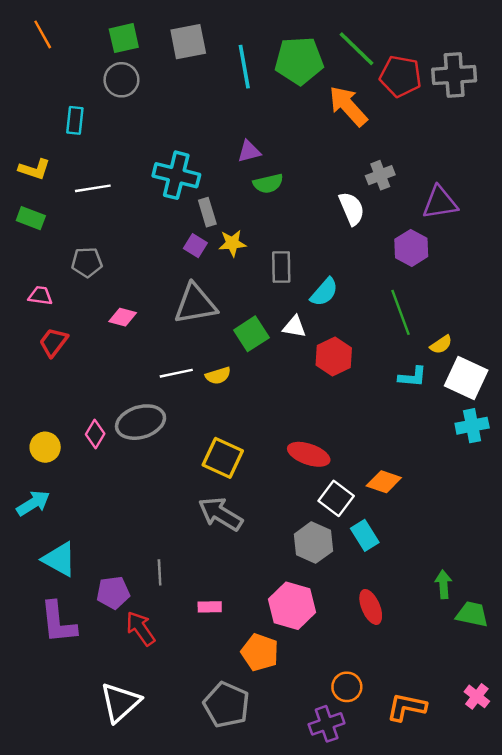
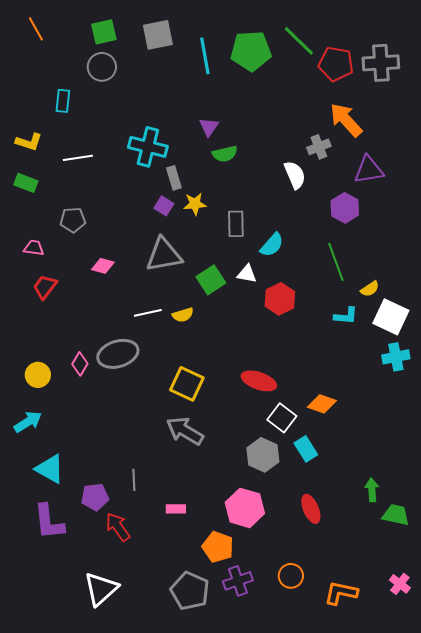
orange arrow: (348, 106) -> (346, 120), moved
purple triangle: (249, 151) -> (209, 127), turned -40
purple cross: (327, 724) -> (238, 581), moved

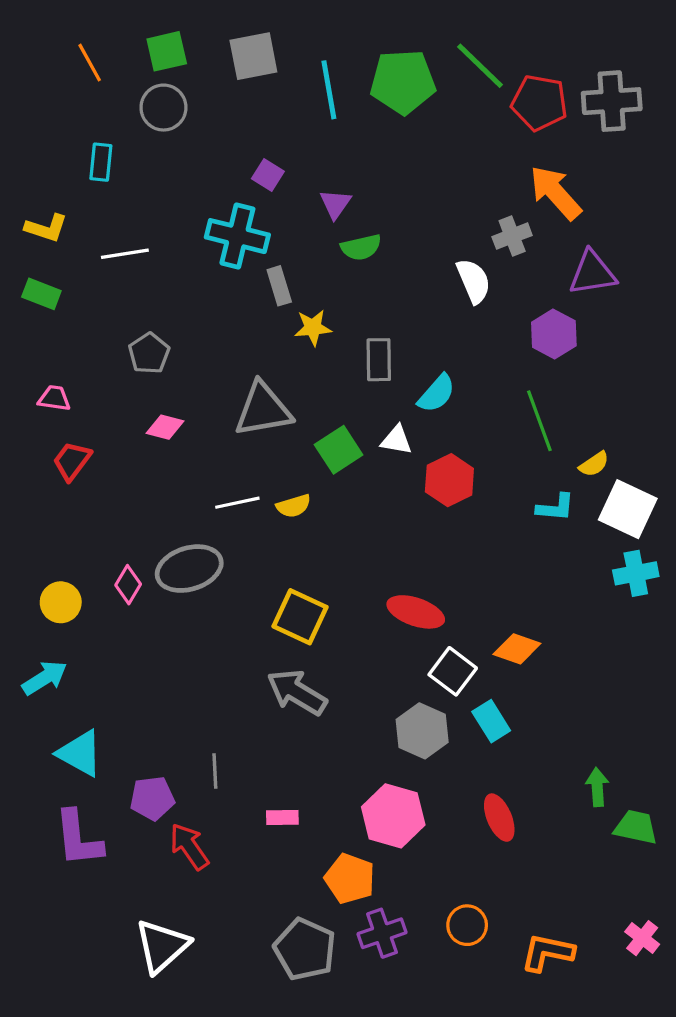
orange line: (36, 29) -> (90, 63), moved
purple square: (164, 206) -> (268, 175), moved
gray pentagon: (73, 220) -> (149, 353), moved, turned -30

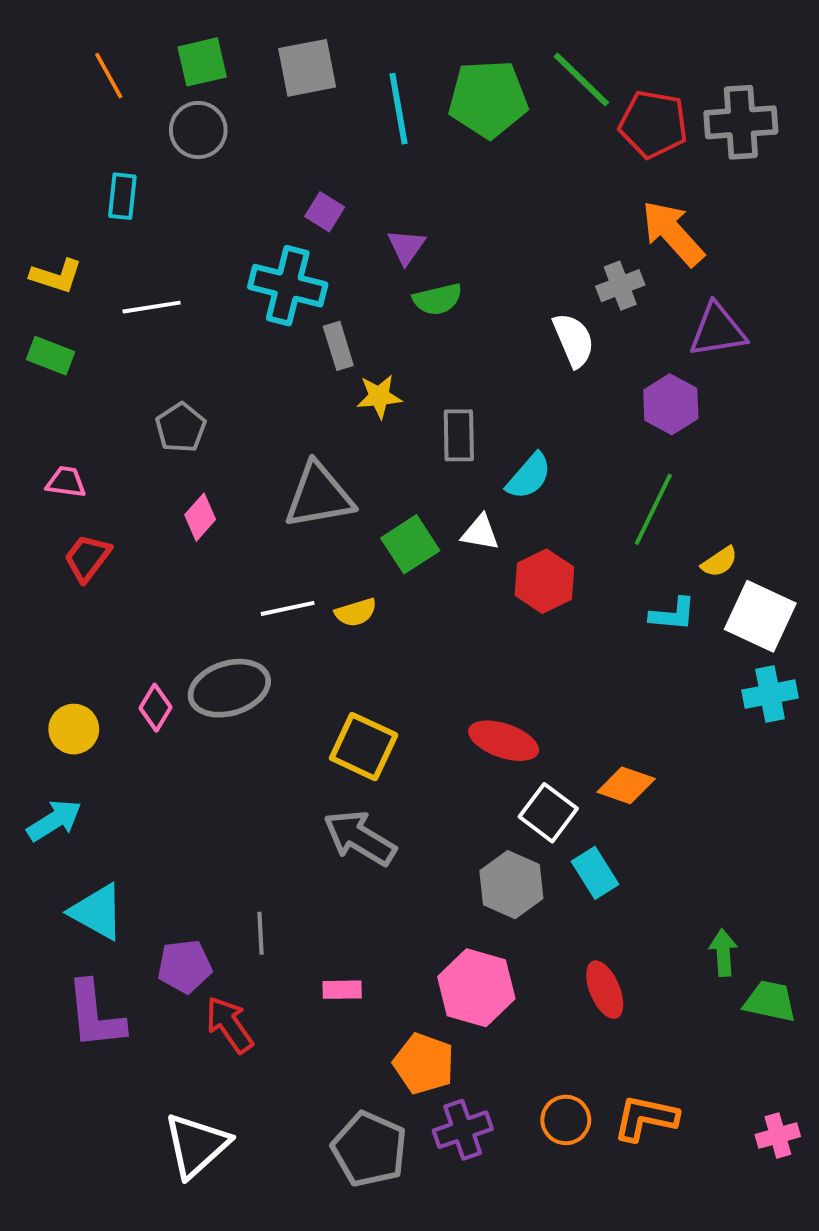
green line: (539, 421) -> (653, 509), turned 46
pink diamond: (165, 427) -> (200, 517), turned -63
pink cross: (642, 938) -> (778, 1136), turned 36
orange L-shape: (547, 952) -> (646, 1118), moved

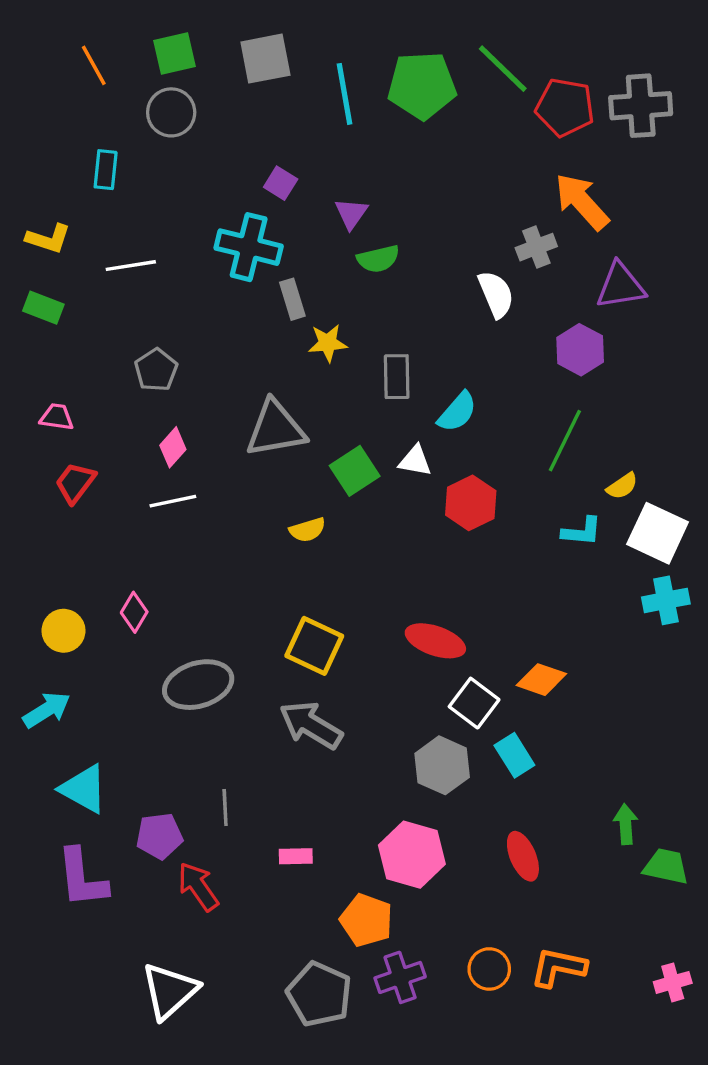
white line: (288, 608) -> (173, 501), moved
gray ellipse: (229, 688) -> (198, 685), moved

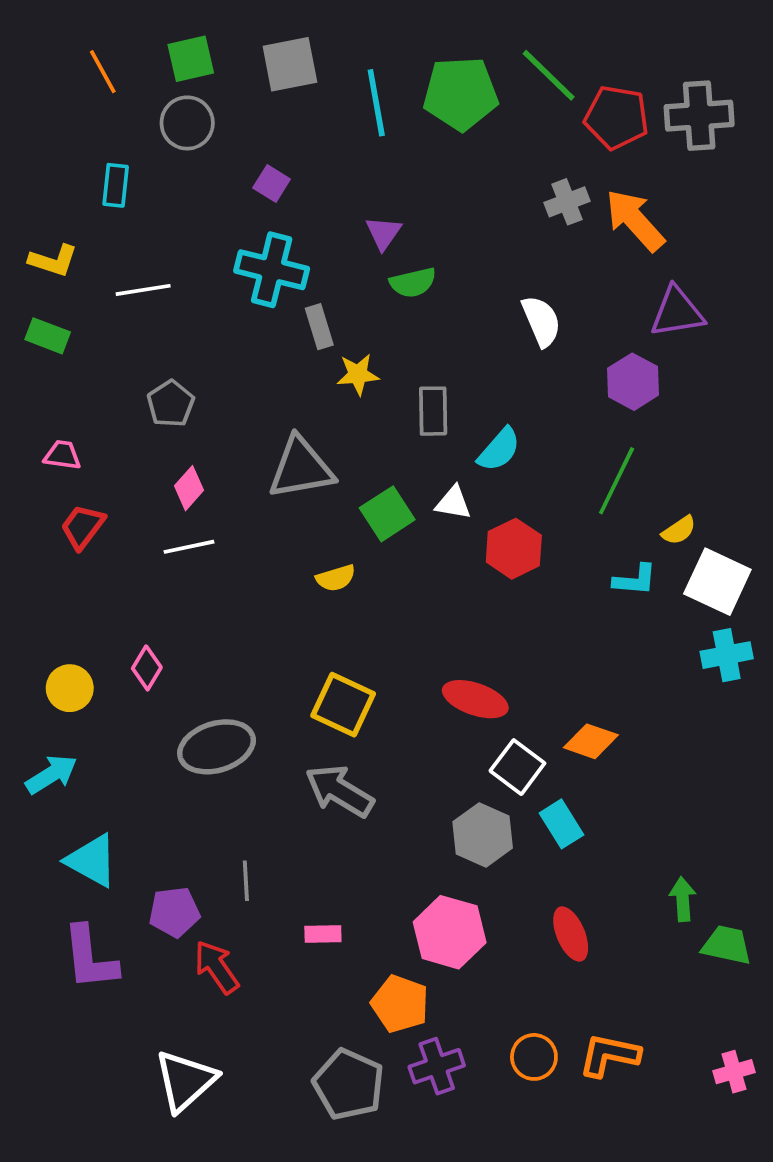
purple square: (281, 183) -> (272, 184), moved
gray cross: (536, 247) -> (567, 202), moved

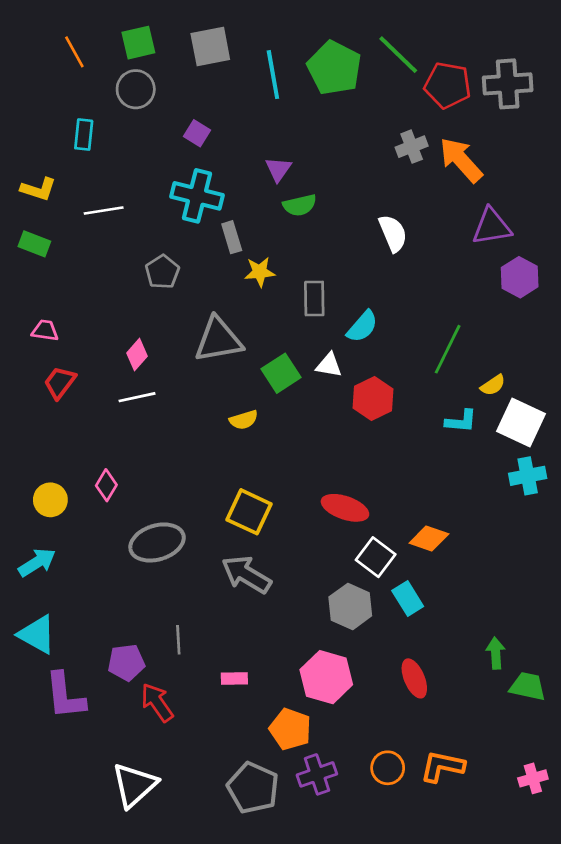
green pentagon: (461, 94) -> (334, 68), turned 30
purple hexagon: (633, 382) -> (520, 277), moved
gray pentagon: (171, 404) -> (162, 272), moved
cyan triangle: (92, 861) -> (37, 634), moved

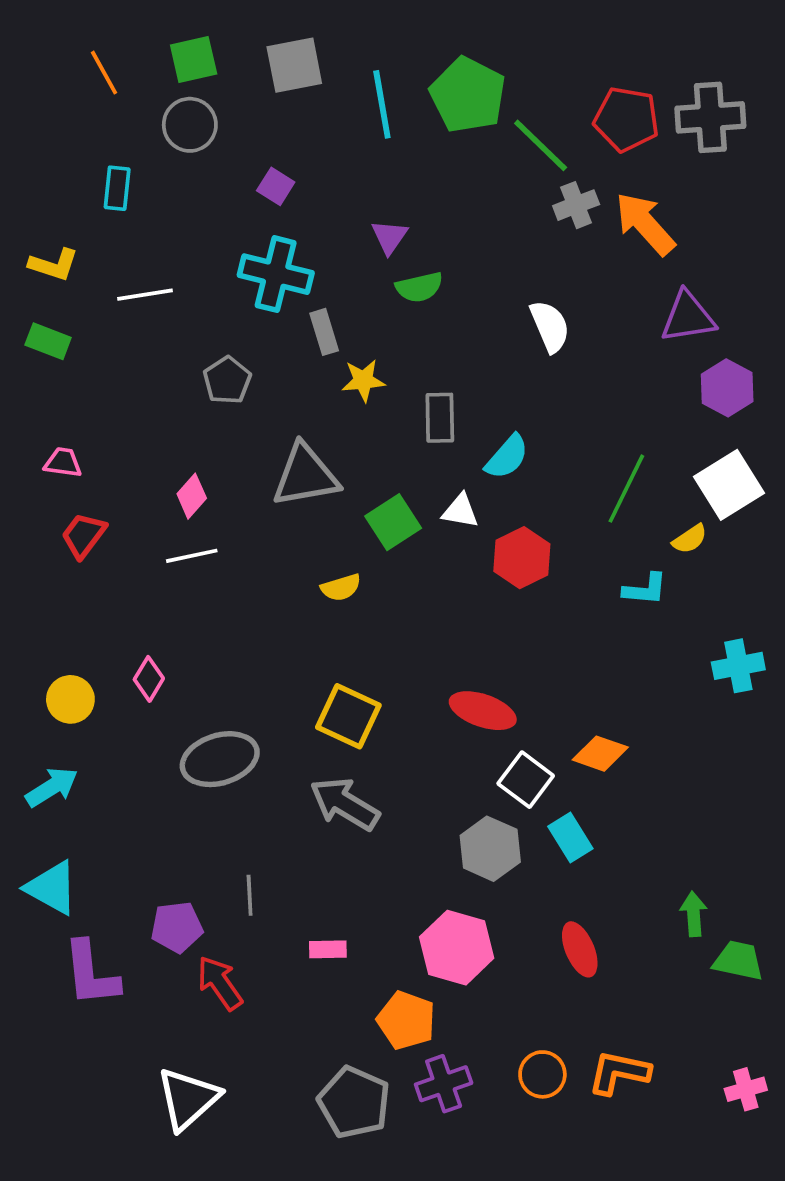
green line: (398, 55) -> (541, 145), moved
white square: (521, 423) -> (729, 485), moved, turned 33

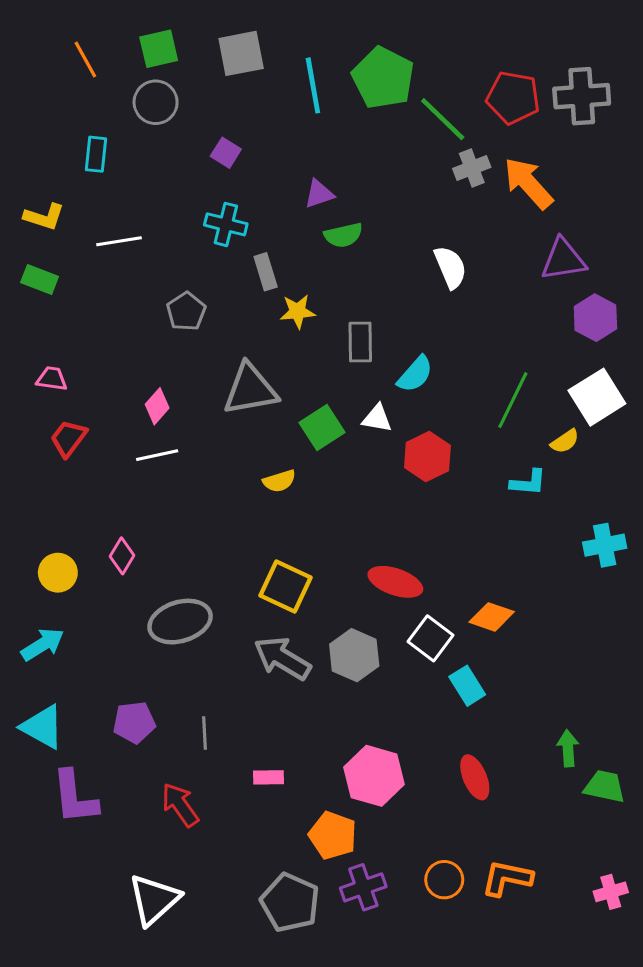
purple triangle: (389, 237) -> (319, 194), turned 36
cyan cross: (276, 274) -> (226, 224), size x0.7
gray hexagon: (490, 849) -> (354, 655), moved
purple pentagon: (177, 927) -> (134, 722), moved

